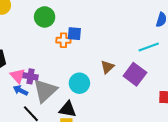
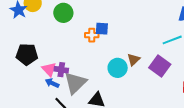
green circle: (45, 17) -> (63, 13), moved
cyan circle: (79, 83) -> (118, 68), moved

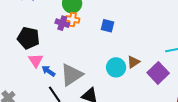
orange cross: (92, 35) -> (72, 19), moved
pink triangle: (49, 69) -> (36, 60), moved
purple cross: (61, 70) -> (62, 23), moved

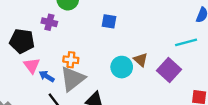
orange cross: (72, 19) -> (71, 60), moved
purple cross: (62, 23) -> (49, 22), moved
brown triangle: (133, 62) -> (141, 60), turned -40

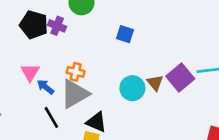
black pentagon: (22, 41) -> (34, 25), moved
purple square: (169, 70) -> (180, 77), moved

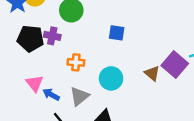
orange cross: (76, 72) -> (76, 62), moved
cyan circle: (132, 88) -> (111, 78), moved
gray triangle: (75, 94) -> (79, 96), size x0.7

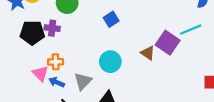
blue square: (117, 33) -> (111, 19), turned -35
orange cross: (76, 62) -> (56, 62), moved

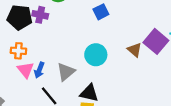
orange cross: (56, 62) -> (18, 51), moved
pink triangle: (40, 74) -> (26, 70), moved
blue arrow: (57, 82) -> (39, 70), turned -98

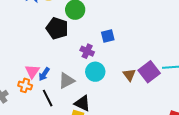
purple cross: (40, 15) -> (87, 51), moved
black pentagon: (20, 17) -> (57, 28), moved
orange cross: (18, 51) -> (25, 85), moved

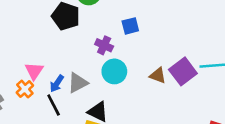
blue arrow: (44, 74) -> (57, 83), moved
brown triangle: (129, 75) -> (158, 75), turned -32
orange cross: (25, 85) -> (25, 89), turned 32

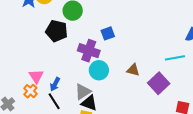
purple cross: (104, 45) -> (89, 51), size x1.5
purple square: (183, 71) -> (159, 83), moved
gray triangle: (78, 83) -> (83, 92), moved

